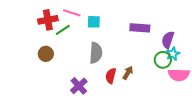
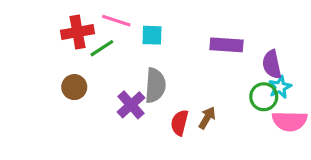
purple semicircle: (168, 40) -> (272, 64), turned -30
purple cross: (79, 86) -> (131, 105), moved

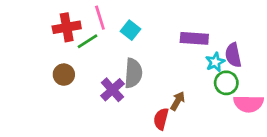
pink line: (116, 21) -> (100, 18), turned 55
cyan square: (152, 35) -> (130, 30), turned 36
cyan star: (280, 87) -> (215, 62), moved
red semicircle: (180, 123) -> (161, 119), moved

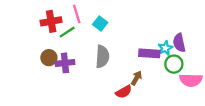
purple rectangle: (194, 38) -> (149, 53), moved
purple cross: (112, 90) -> (65, 63), moved, turned 36
red semicircle: (161, 119) -> (124, 92), turned -133

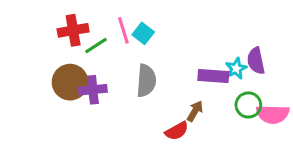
pink line: (77, 14) -> (123, 30), moved
brown circle: (49, 58) -> (70, 82), size x1.5
green circle: (174, 64) -> (248, 105), moved

